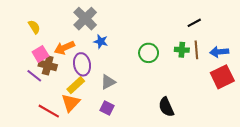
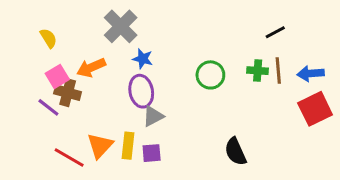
purple ellipse: (82, 64) -> (141, 91), moved
yellow rectangle: (76, 85) -> (128, 146), moved, turned -42
purple square: (107, 108) -> (152, 153), turned -32

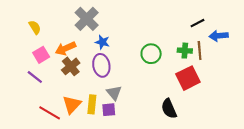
blue arrow: (311, 74) -> (219, 36), moved
brown cross: (68, 93) -> (71, 66), moved, turned 36
red square: (315, 109) -> (188, 78), moved
gray triangle: (153, 116) -> (114, 93), moved, turned -42

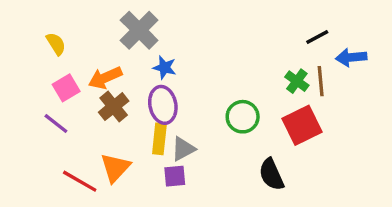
green cross: (185, 51) -> (297, 81), turned 32
green circle: (151, 54) -> (243, 117), moved
gray triangle: (114, 93) -> (183, 149), turned 42
yellow rectangle: (92, 104) -> (159, 139), moved

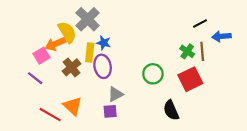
yellow semicircle: (56, 44) -> (67, 32), moved, size x1.5
orange arrow: (105, 78) -> (55, 44), moved
yellow rectangle: (159, 139) -> (90, 52), moved
orange triangle: (115, 168) -> (73, 106), turned -30

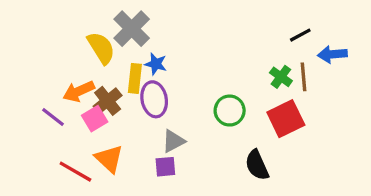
orange arrow: (55, 44) -> (79, 91), moved
pink square: (42, 56) -> (95, 119), moved

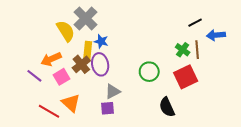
brown cross: (108, 101) -> (81, 64), moved

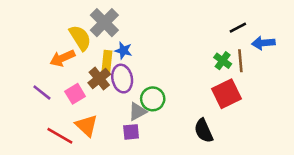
orange arrow: (51, 59) -> (62, 58), moved
green circle: (149, 72) -> (153, 99), moved

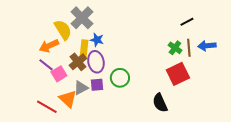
blue arrow: (263, 43) -> (207, 46), moved
purple line: (42, 93) -> (46, 65), moved
gray triangle: (137, 112) -> (81, 88), moved
purple square: (131, 132) -> (97, 85), moved

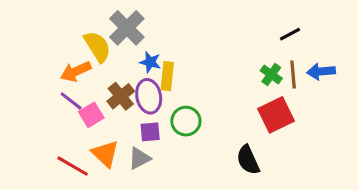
yellow rectangle: (84, 49) -> (167, 76), moved
gray triangle: (81, 88) -> (139, 158), moved

